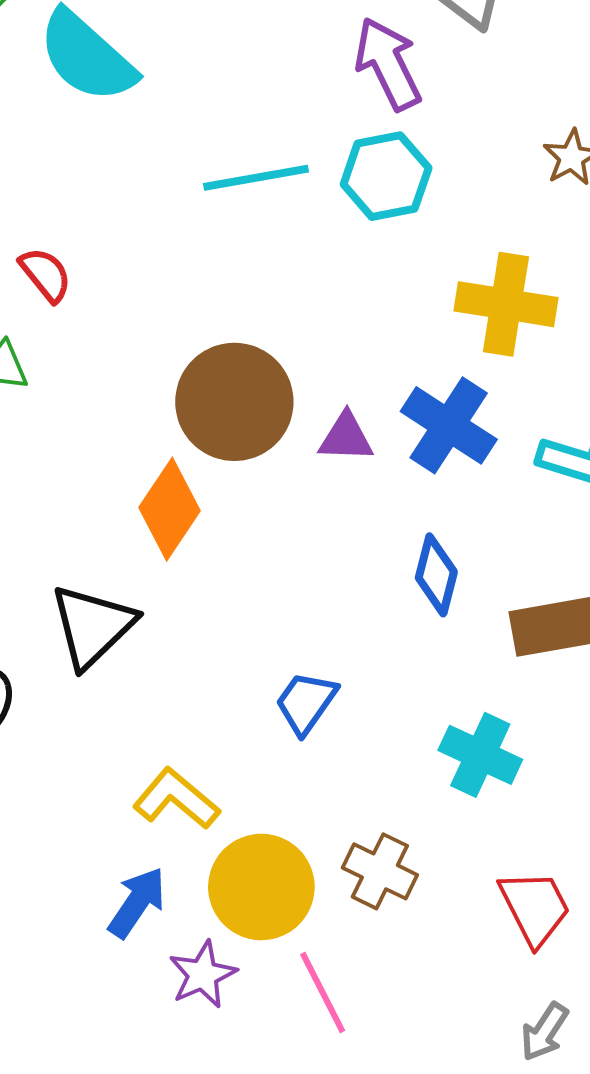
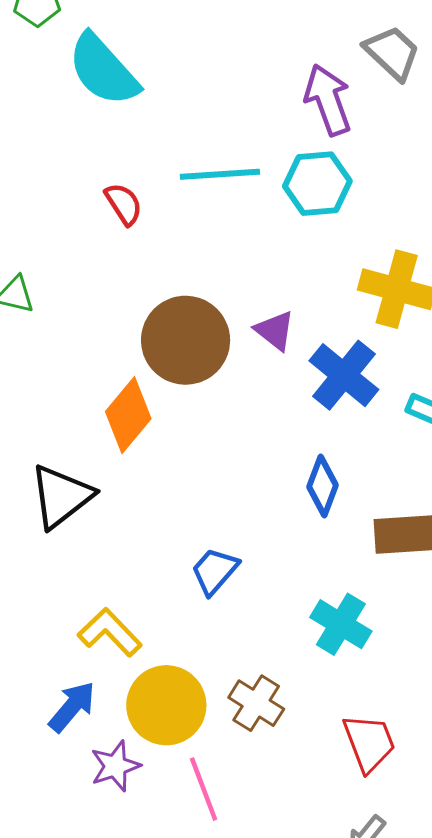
red semicircle: (46, 275) -> (124, 204), moved
purple triangle: (346, 437) -> (275, 331), moved, turned 30

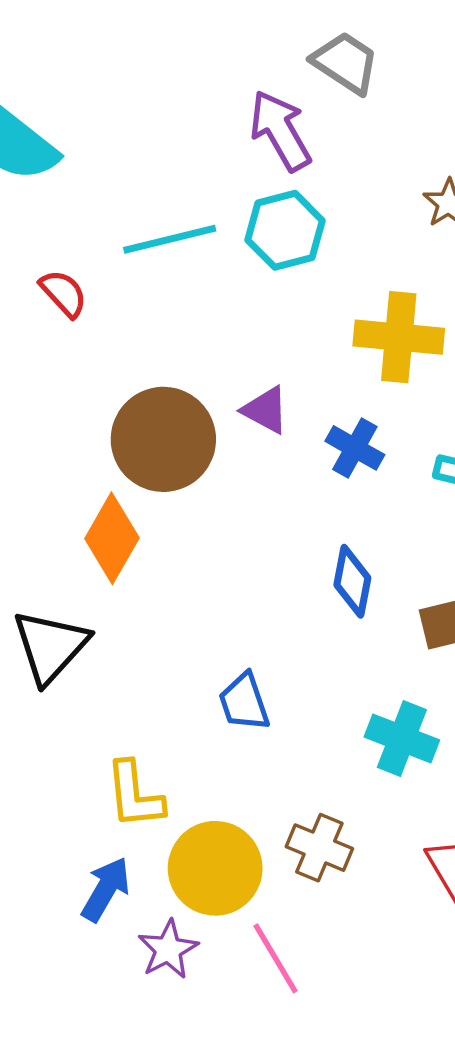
blue cross: (344, 375) -> (355, 448), size x0.7
blue trapezoid: (215, 571) -> (244, 702), turned -50
yellow L-shape: (110, 632) -> (135, 795), turned -132

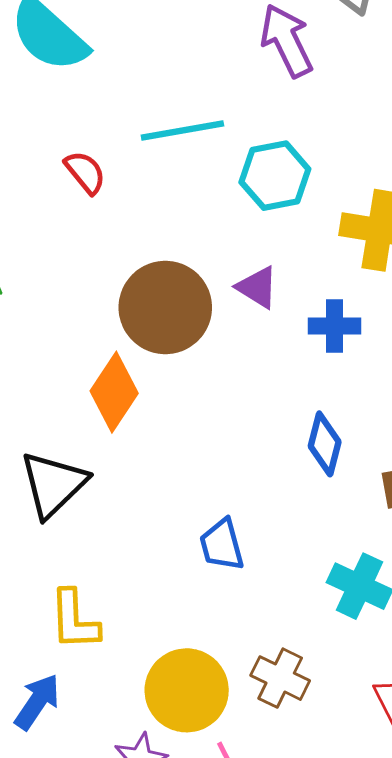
cyan hexagon: (285, 230) -> (275, 176), moved
blue cross: (355, 448) -> (334, 326), turned -33
yellow L-shape: (135, 795) -> (74, 620), moved
blue arrow: (106, 889) -> (37, 702), moved

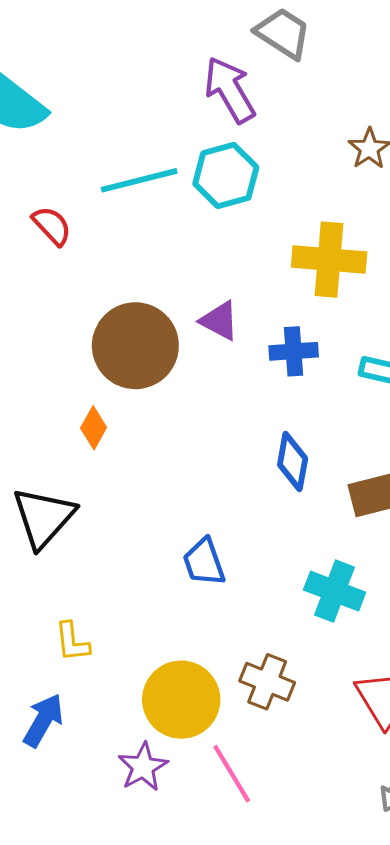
cyan hexagon: (275, 176) -> (226, 175), moved
orange diamond: (114, 392) -> (94, 428), size x0.6
yellow L-shape: (74, 620) -> (72, 642), size x0.7

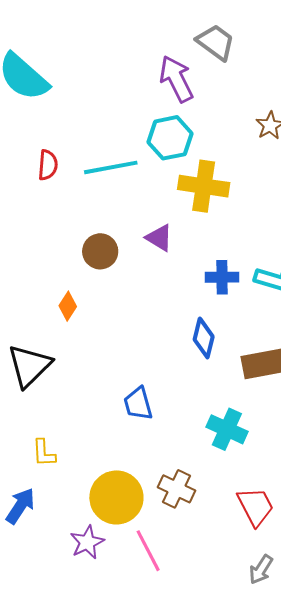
cyan line: (139, 180) -> (111, 167), moved
red semicircle: (52, 226) -> (48, 165), turned 44
yellow cross: (329, 260) -> (204, 186), moved
brown circle: (135, 346) -> (100, 251), size x0.6
blue cross: (294, 351) -> (222, 277), moved

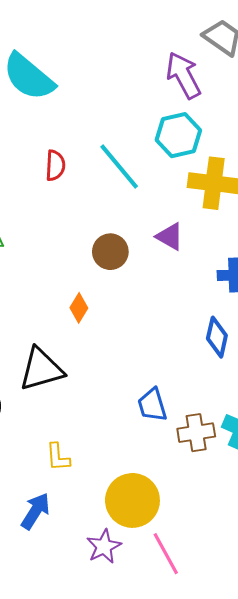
cyan line: (111, 167) -> (119, 166), turned 62
black triangle: (29, 366) -> (41, 369), turned 30
brown cross: (177, 489) -> (196, 433), moved, turned -33

